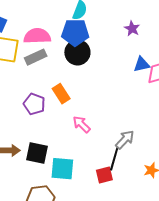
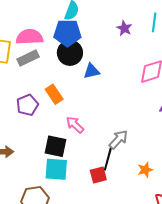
blue triangle: (142, 64) -> (91, 71), moved
purple pentagon: (34, 104) -> (27, 105), turned 30
black square: (37, 153) -> (56, 146), moved

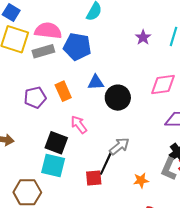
blue pentagon: (67, 33) -> (77, 47), moved
black circle: (70, 53) -> (118, 98), moved
blue triangle: (91, 71) -> (96, 82), moved

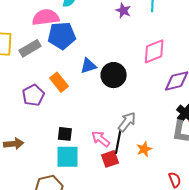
pink semicircle: (48, 31) -> (46, 17), moved
pink arrow: (79, 125) -> (101, 139), moved
black square: (56, 143) -> (65, 134), size x0.7
orange star: (141, 180) -> (144, 149), moved

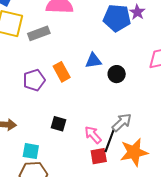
blue pentagon: (62, 36) -> (117, 18), moved
black circle: (114, 75) -> (117, 74), size x0.7
orange star: (144, 149) -> (134, 152), size x1.8
cyan square: (67, 157) -> (31, 151), moved, size x0.7

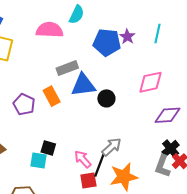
gray rectangle: (39, 33) -> (67, 68), moved
blue triangle: (93, 61) -> (83, 85), size x1.5
purple pentagon: (34, 80) -> (24, 104), turned -30
cyan square: (31, 151) -> (39, 160), moved

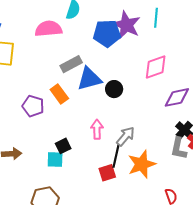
purple star: (127, 37) -> (126, 25), size x1.8
black square: (48, 148) -> (63, 146), turned -35
pink arrow: (83, 159) -> (97, 129), moved, turned 48

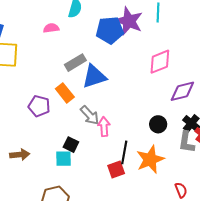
pink semicircle: (48, 29) -> (51, 28), size x0.6
black circle: (114, 89) -> (158, 124), moved
gray arrow: (126, 136) -> (90, 115), moved, turned 100
black square: (63, 146) -> (71, 145), turned -35

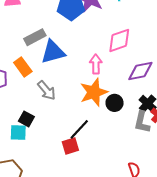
pink arrow: (104, 127) -> (96, 64), moved
black line: (124, 152) -> (79, 129), turned 30
orange star: (150, 159) -> (94, 92), moved

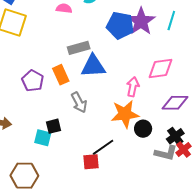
black square: (26, 119) -> (54, 126), turned 35
gray L-shape: (142, 122) -> (166, 153), turned -100

